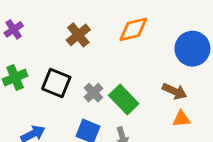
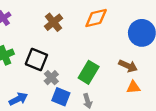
gray cross: (93, 93) -> (51, 78), moved
green rectangle: (124, 100) -> (89, 72), turned 75

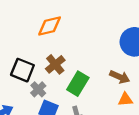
orange diamond: (96, 18) -> (50, 26), moved
brown cross: (53, 22) -> (55, 64), moved

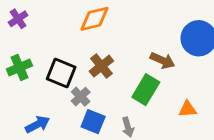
brown arrow: (120, 77) -> (163, 60), moved
green rectangle: (78, 84) -> (146, 90), moved

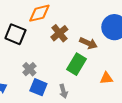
brown cross: (101, 66) -> (59, 33), moved
black square: (61, 73) -> (15, 34), moved

